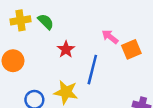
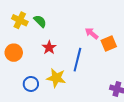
yellow cross: (21, 20) -> (20, 20), turned 35
red star: (66, 49) -> (49, 48), moved

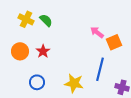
red star: (49, 48) -> (43, 51), moved
blue line: (77, 60) -> (100, 69), moved
yellow star: (56, 78) -> (74, 83), moved

